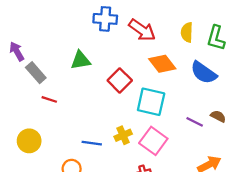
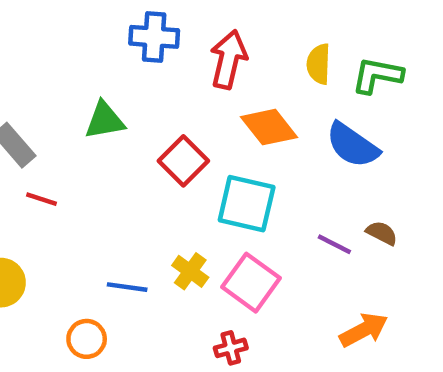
red arrow: (142, 30) -> (229, 60), turned -112
green L-shape: (216, 38) -> (377, 75), turned 85
yellow cross: (123, 135) -> (190, 271), turned -30

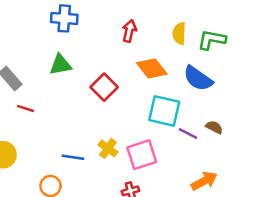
blue cross: (154, 37) -> (64, 18), moved
red arrow: (229, 60) -> (129, 31), size x0.7
cyan square: (247, 204) -> (164, 111), moved
pink square: (251, 283) -> (142, 155), turned 36

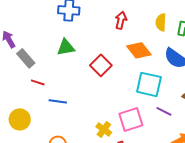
purple line: (188, 133) -> (164, 111), moved
yellow cross: (108, 148) -> (104, 129), moved
blue line: (73, 157) -> (58, 101), moved

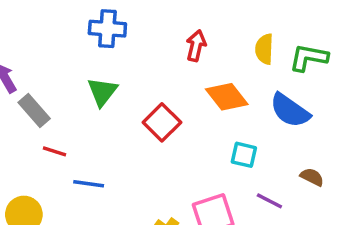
green triangle: (66, 47) -> (102, 92), turned -42
cyan square: (149, 84) -> (244, 155), size x0.6

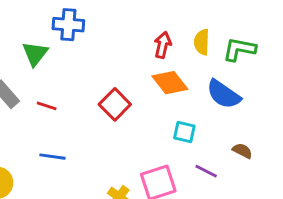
red arrow: (196, 46) -> (163, 45), moved
green triangle: (102, 92) -> (35, 54), moved
red line: (55, 151) -> (47, 106), moved

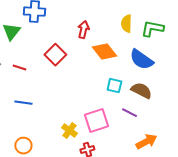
red arrow: (163, 45) -> (83, 30), moved
red square: (115, 104) -> (55, 55), moved
brown semicircle: (242, 151) -> (141, 91), moved, size x1.5

